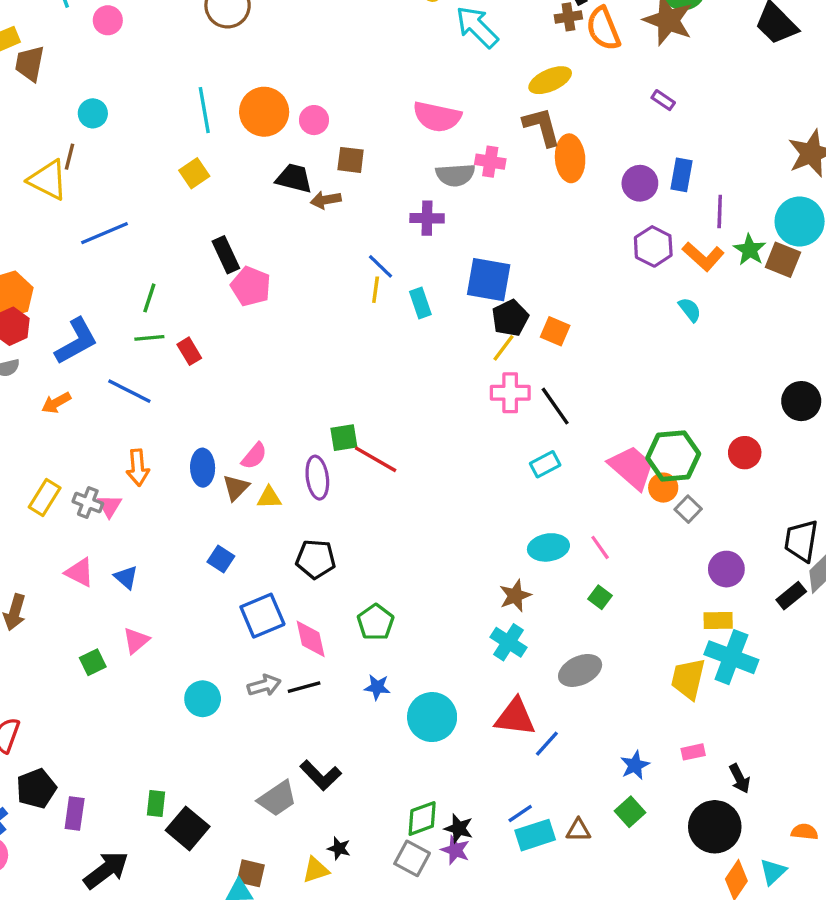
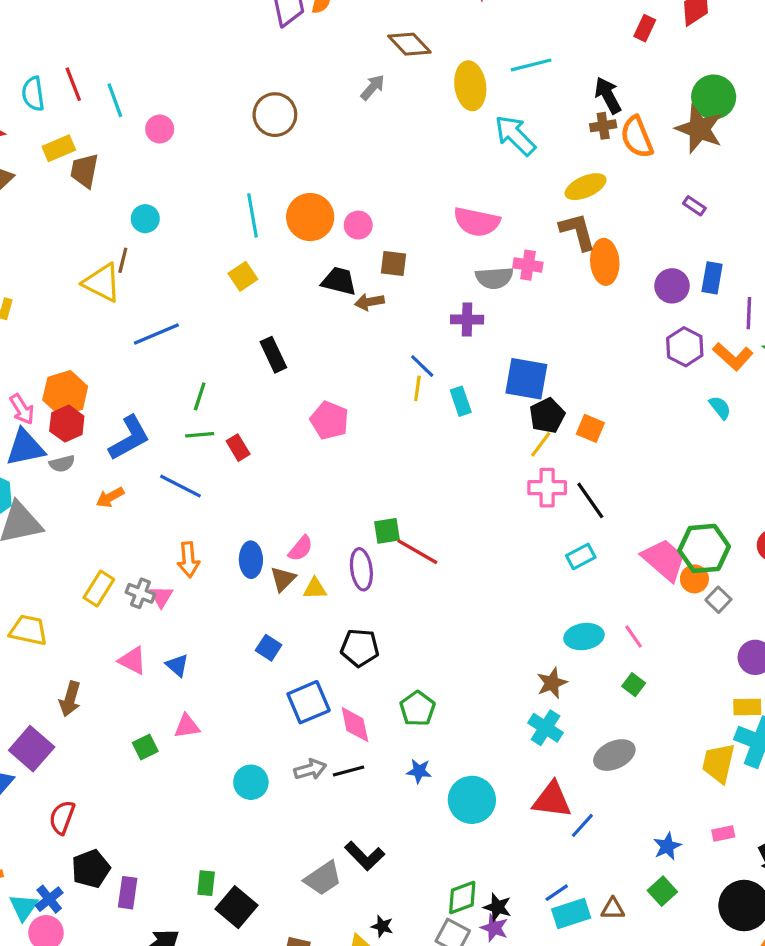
pink pentagon: (251, 286) -> (329, 420), moved
pink triangle: (136, 641) -> (187, 726), turned 32

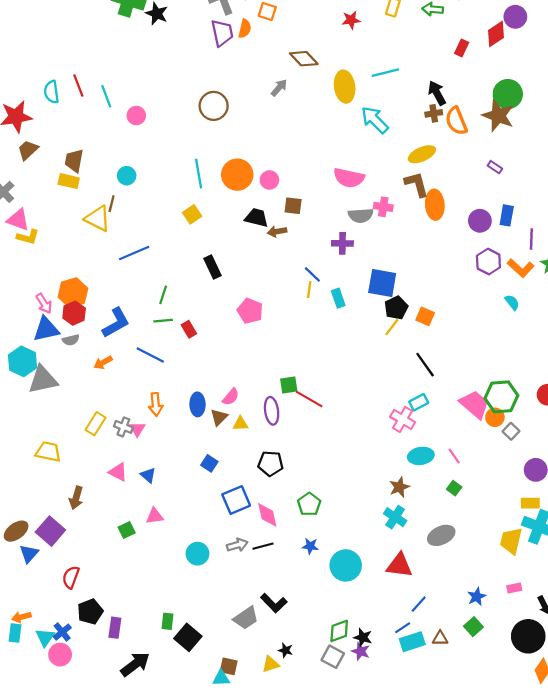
yellow rectangle: (59, 148) -> (69, 181), moved, turned 36
brown trapezoid: (84, 171) -> (74, 161), moved
pink cross: (547, 488) -> (403, 419), moved, turned 30
blue line: (582, 825) -> (419, 604), moved

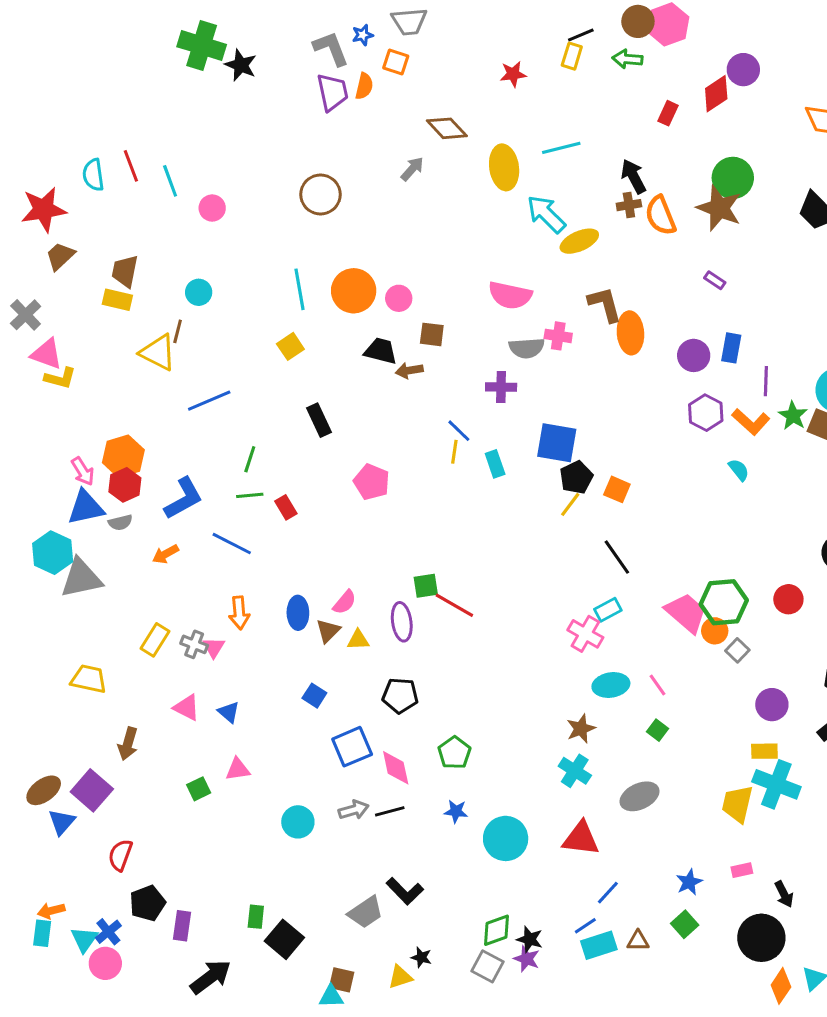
yellow ellipse: (422, 154) -> (579, 241), moved

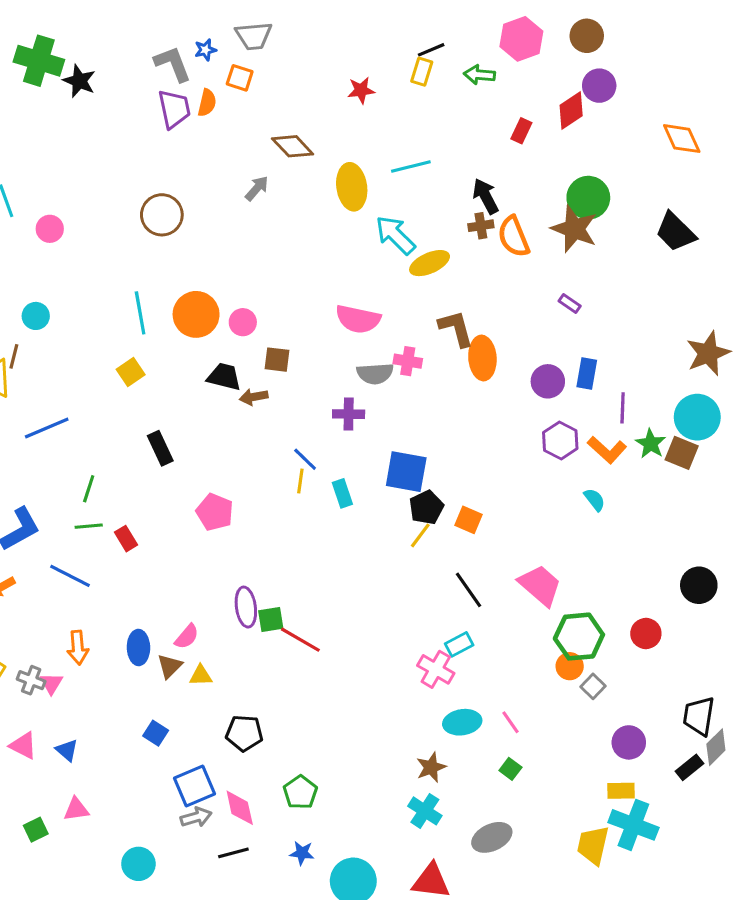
brown circle: (638, 21) -> (587, 36), moved
pink trapezoid: (686, 613) -> (540, 585), moved
purple ellipse: (402, 622) -> (246, 607), moved
gray arrow: (354, 810) -> (196, 817), moved

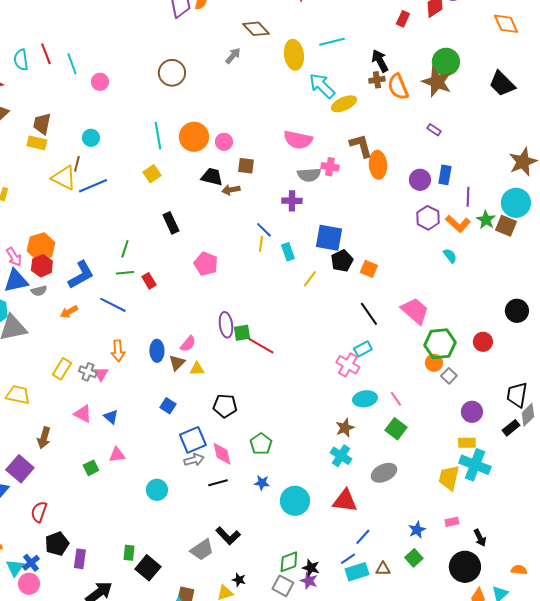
blue line: (47, 428) -> (93, 186), moved
yellow line: (420, 535) -> (310, 279), moved
green square: (510, 769) -> (396, 429), size x1.5

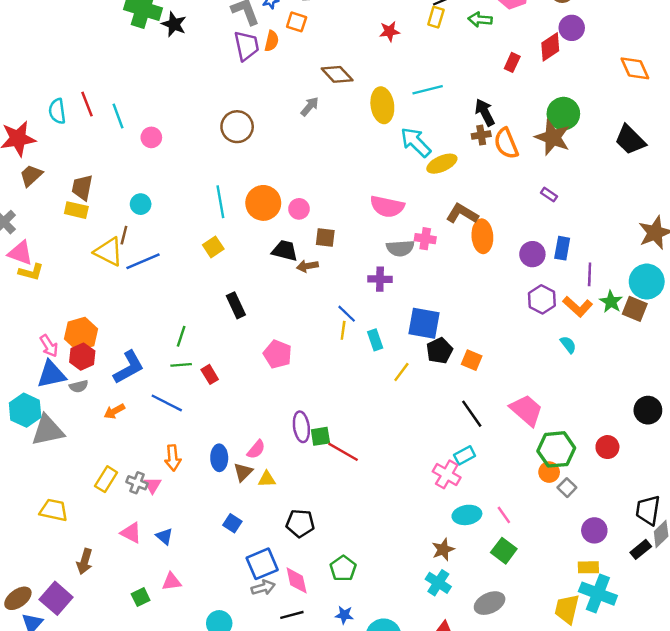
brown L-shape: (361, 146) -> (462, 214), turned -44

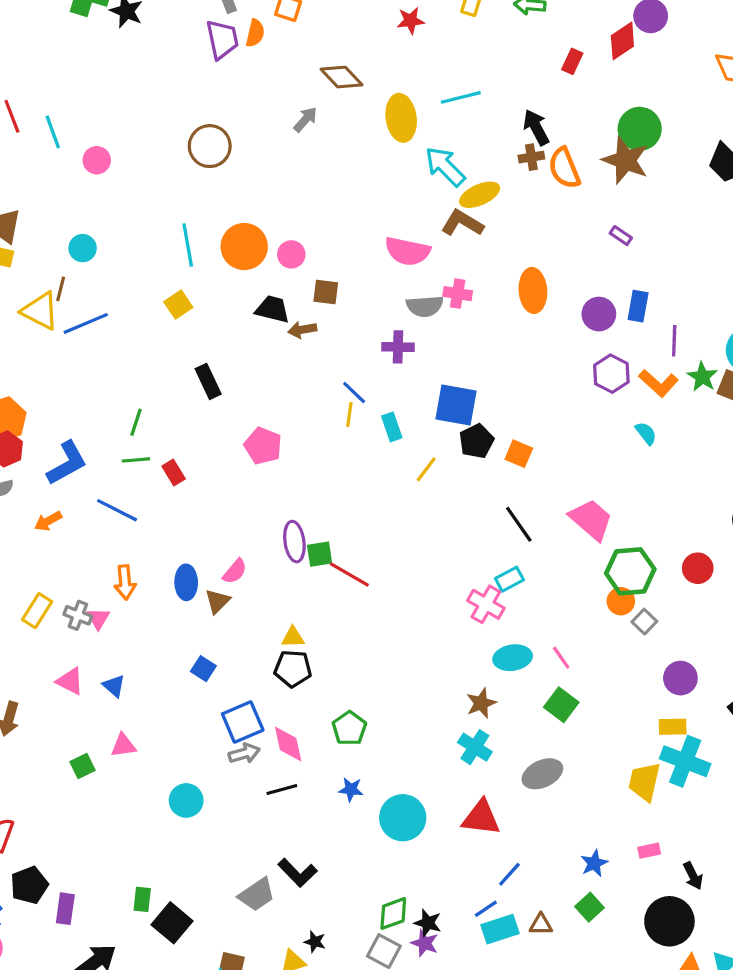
brown L-shape: (462, 214) -> (462, 223), moved
yellow triangle: (267, 479) -> (293, 637), moved

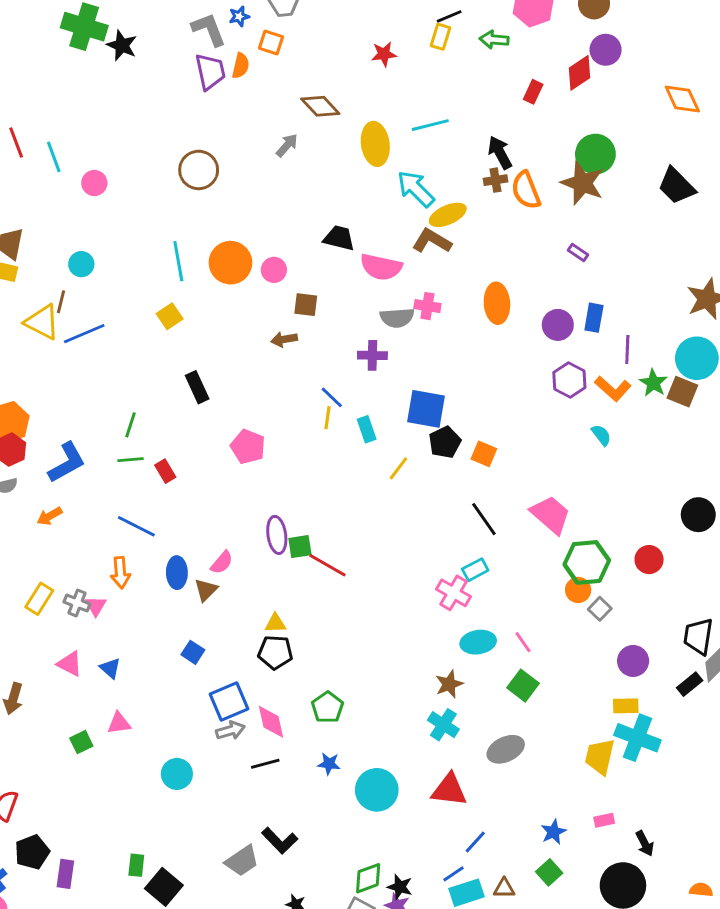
black trapezoid: (272, 309) -> (339, 238), moved
blue line: (117, 510) -> (136, 526), moved

